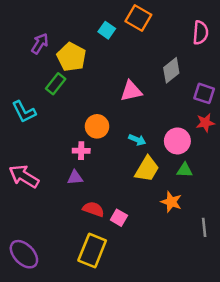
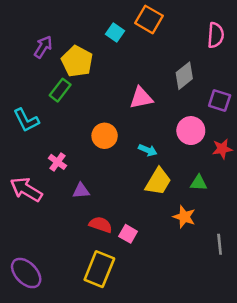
red star: (205, 123) -> (222, 149), moved
pink circle: (177, 141) -> (191, 131), moved
pink cross: (81, 151) -> (58, 162), moved, turned 35

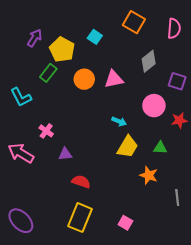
orange square: (149, 19) -> (134, 22), moved
cyan square: (115, 33) -> (95, 37), moved
orange circle: (105, 136) -> (84, 79), moved
pink square: (128, 234) -> (125, 223), moved

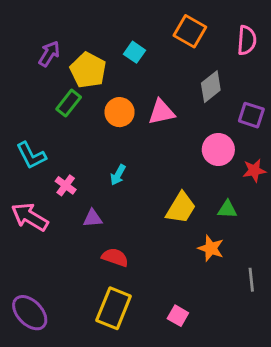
cyan L-shape: (21, 97) -> (31, 155), moved
cyan arrow: (119, 121) -> (118, 175), moved, turned 96

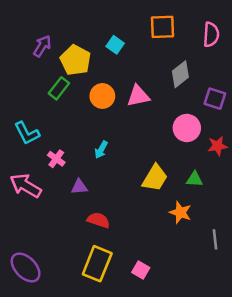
orange square: (190, 31) -> (162, 27), turned -32
pink square: (178, 316) -> (141, 270), moved

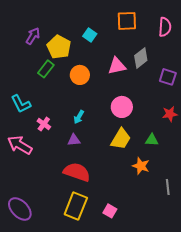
pink triangle: (138, 96) -> (117, 66), moved
pink circle: (187, 128) -> (122, 107), moved
purple triangle: (79, 187) -> (74, 140), moved
red semicircle: (99, 220) -> (77, 172), size x1.5

